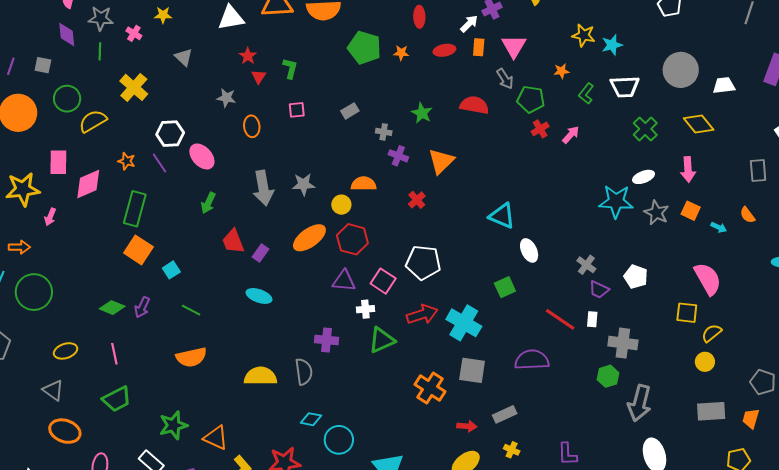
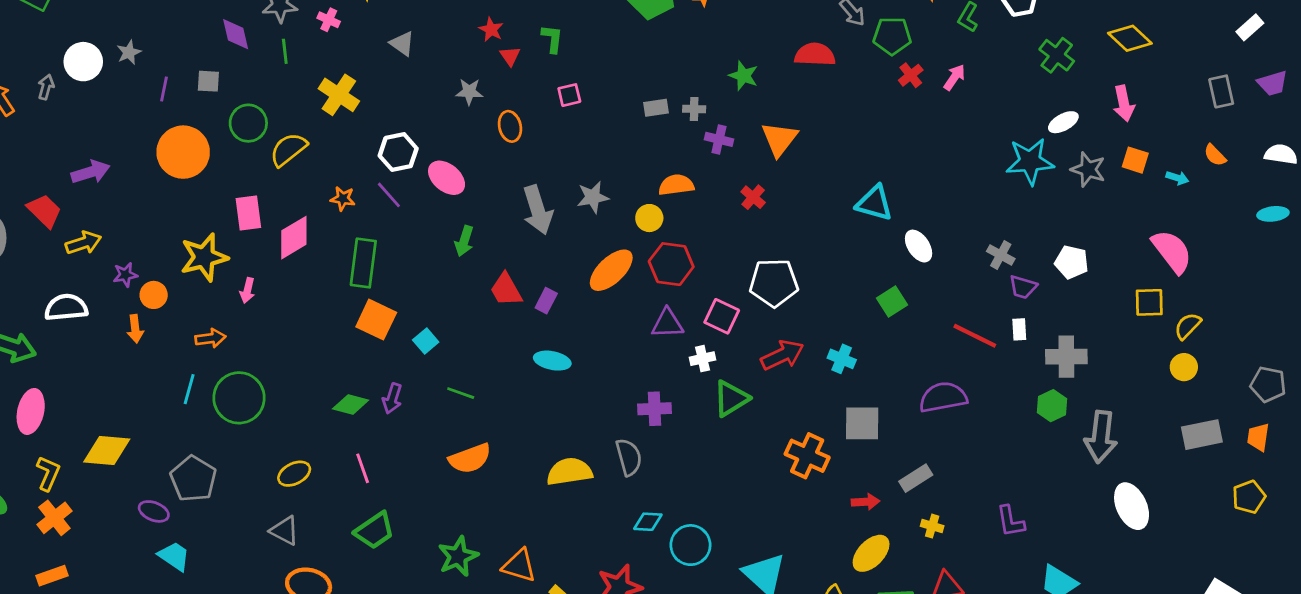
gray rectangle: (350, 111) -> (656, 108), moved, turned 30
cyan cross: (464, 323) -> (842, 359), size x0.6

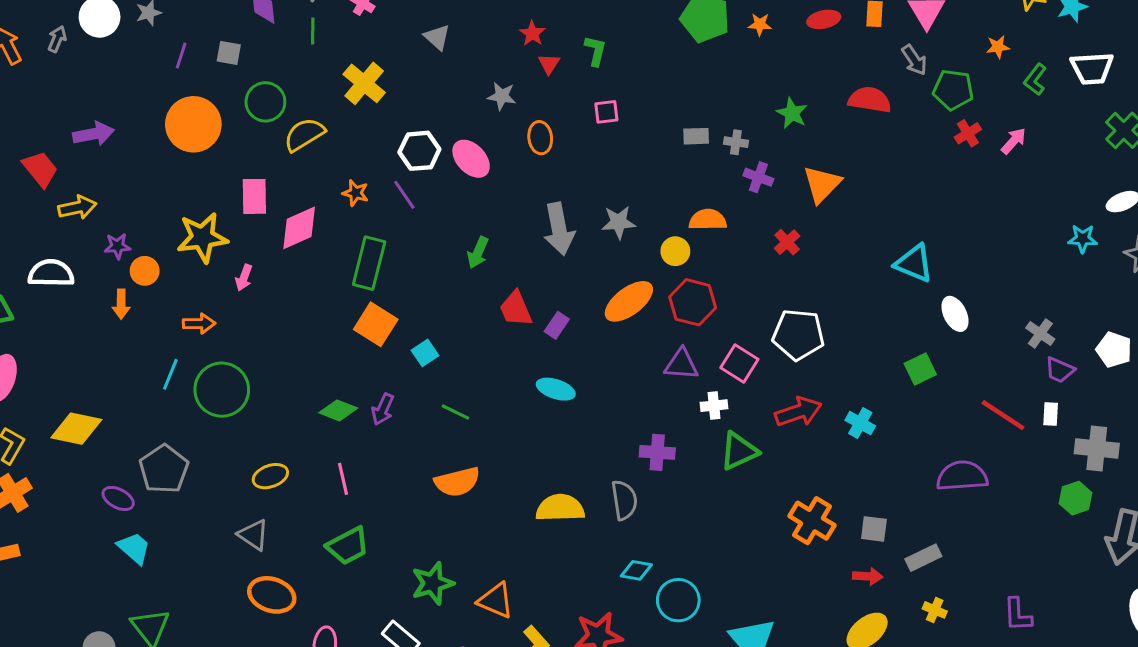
cyan star: (1030, 161) -> (1083, 239), size x0.6
pink ellipse: (447, 178) -> (471, 159), moved
gray square: (862, 423) -> (874, 529), moved, size x0.7

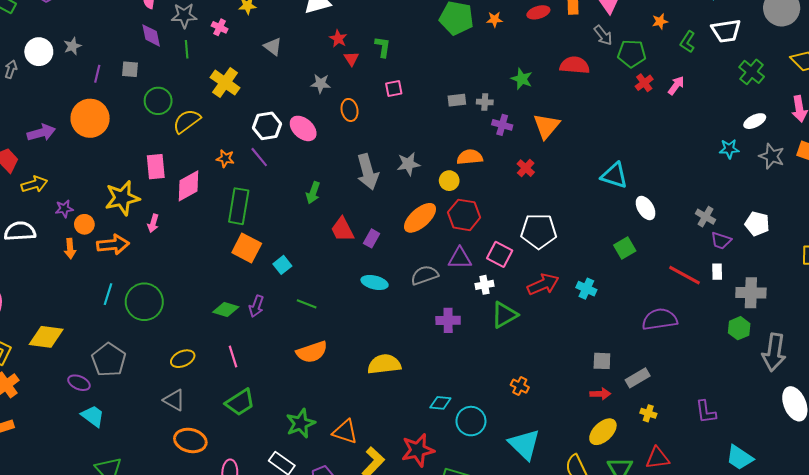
orange circle: (193, 124) -> (90, 118), moved
orange arrow: (199, 323) -> (113, 245), moved, size x1.4
gray semicircle: (624, 500) -> (425, 275), moved, turned -96
orange cross: (812, 521) -> (520, 386), moved, size x0.6

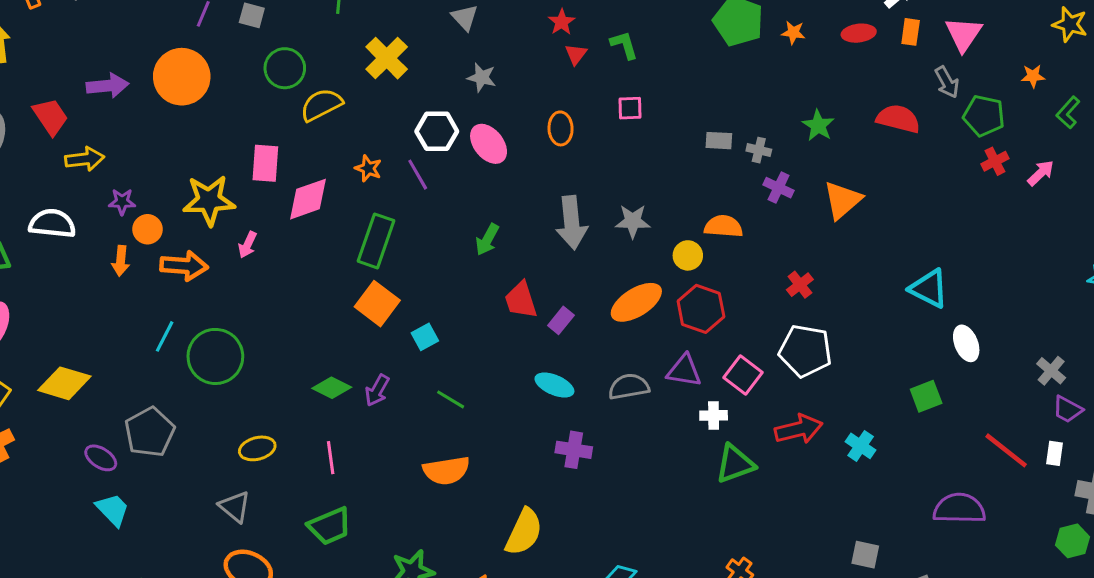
green L-shape: (383, 47) -> (624, 45), turned -35
gray star: (321, 84) -> (482, 77), moved
red cross: (526, 168) -> (800, 285), moved
purple cross: (448, 320) -> (574, 450), moved
yellow semicircle: (384, 364) -> (524, 532), moved, turned 112

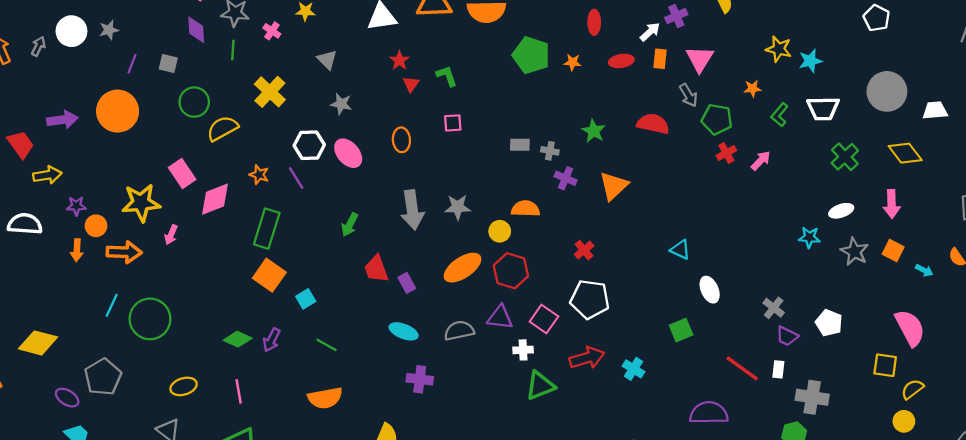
pink rectangle: (265, 163) -> (182, 173), turned -36
cyan triangle: (929, 289) -> (680, 250), size x0.7
purple rectangle: (561, 320) -> (407, 283), turned -66

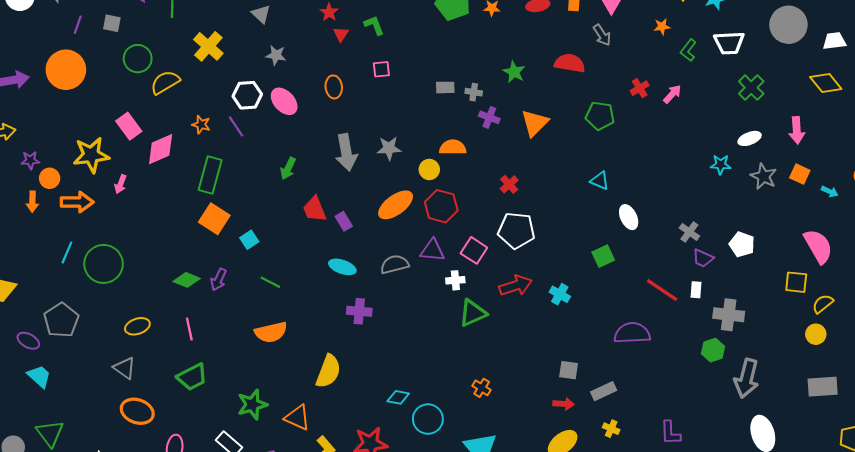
green pentagon: (717, 119) -> (600, 116), moved
yellow diamond: (905, 153) -> (826, 83), moved

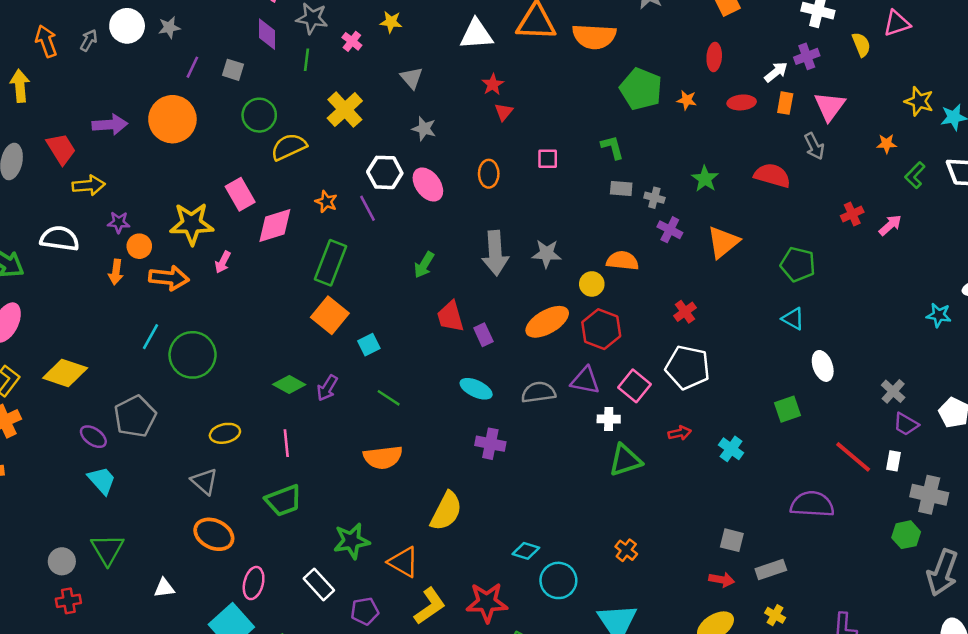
green L-shape: (374, 25) -> (612, 147), moved
green pentagon: (600, 116) -> (798, 264), moved
red arrow: (516, 286) -> (680, 433), size x0.6

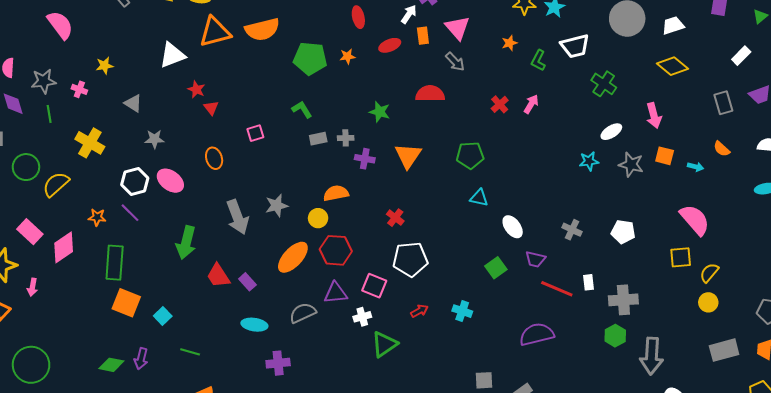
green arrow: (424, 265) -> (186, 243), size x1.5
purple trapezoid: (906, 424) -> (535, 259), moved

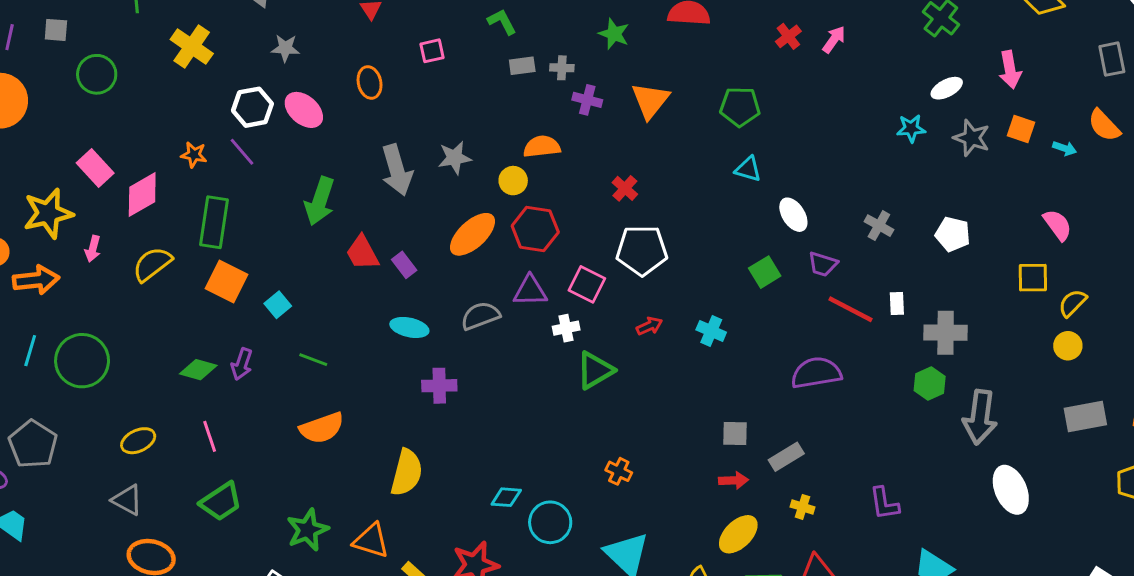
orange semicircle: (722, 149) -> (1104, 125), size x1.4
yellow semicircle: (56, 184) -> (152, 264), moved
pink semicircle: (695, 220) -> (1058, 225), size x0.7

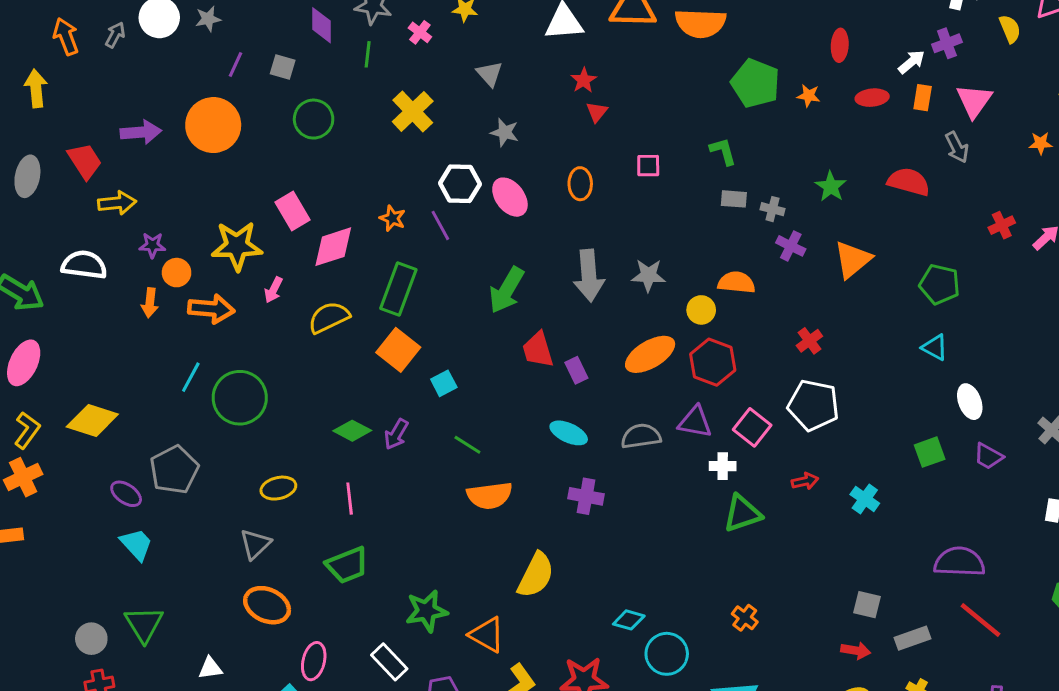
red line: (850, 309) -> (981, 620), moved
orange semicircle: (322, 428) -> (490, 495), moved
gray triangle: (127, 500) -> (255, 544), turned 36

